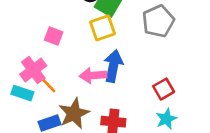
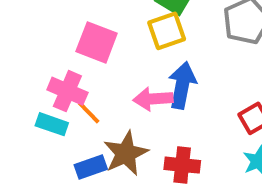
pink square: (54, 36) -> (97, 42), size x1.5
pink cross: (33, 70) -> (67, 91), turned -30

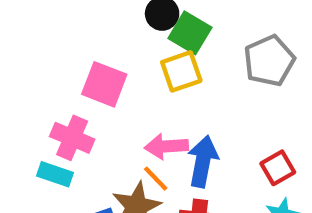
blue arrow: (182, 85) -> (203, 161), moved
orange line: (89, 113) -> (156, 179), moved

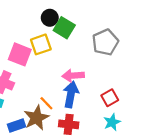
yellow square: (181, 71) -> (41, 44), moved
pink arrow: (166, 146) -> (73, 76), moved

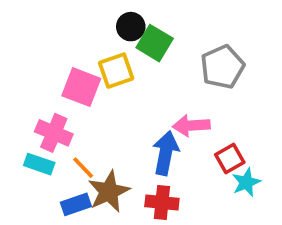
pink arrow: (73, 76) -> (191, 126), moved
orange line: (46, 103) -> (83, 168), moved
cyan star: (112, 122) -> (246, 182), moved

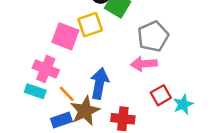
gray pentagon: (222, 67) -> (153, 36), moved
blue arrow: (166, 153) -> (99, 83), moved
red square: (230, 159) -> (161, 95), moved

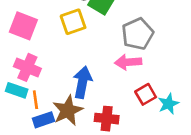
pink square: (65, 36) -> (23, 26), moved
orange line: (67, 94) -> (35, 100), moved, turned 36

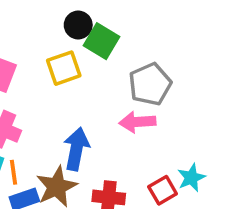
red square: (146, 94) -> (163, 190), moved

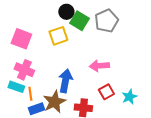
gray pentagon: (150, 84) -> (106, 21), moved
red square: (163, 190) -> (106, 92), moved

